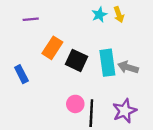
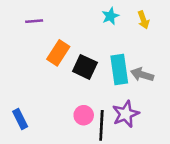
yellow arrow: (119, 15) -> (143, 20), moved
blue rectangle: (21, 74) -> (20, 119), moved
purple star: (125, 111) -> (126, 114), moved

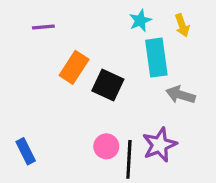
cyan rectangle: (119, 69) -> (156, 58), moved

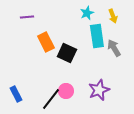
orange rectangle: (74, 67) -> (46, 42), turned -60
gray arrow: (181, 95) -> (114, 48), moved, turned 42
black line: (129, 159) -> (51, 99), moved, turned 35

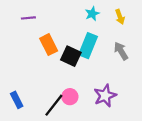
cyan rectangle: (97, 36) -> (88, 46), moved, turned 30

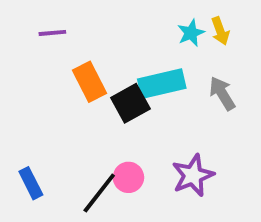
cyan star: (92, 14) -> (191, 33), moved
cyan rectangle: (88, 46) -> (162, 84), turned 55
black square: (71, 56) -> (130, 103), turned 36

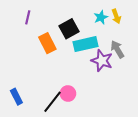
purple line: (52, 33) -> (28, 17), turned -72
black square: (130, 103) -> (69, 29), moved
purple star: (193, 175) -> (102, 61), moved, turned -30

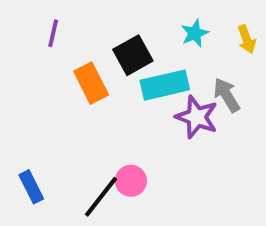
yellow arrow: (116, 16) -> (247, 39), moved

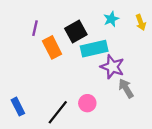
purple line: (53, 33) -> (35, 28), moved
gray arrow: (227, 95) -> (126, 88), moved
pink circle: (131, 181) -> (87, 103), moved

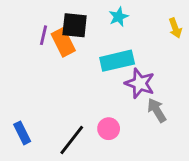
cyan star: (111, 19) -> (119, 17), moved
black square: (76, 32) -> (75, 25), moved, turned 35
orange rectangle: (52, 47) -> (63, 42), moved

